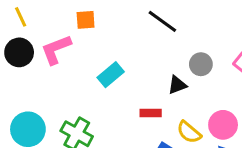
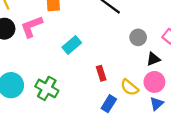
black triangle: (177, 85) -> (153, 59), moved
red rectangle: (151, 113) -> (101, 73), turned 72

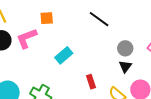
black triangle: (153, 59) -> (125, 66), moved, turned -32

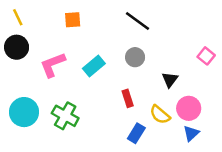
pink L-shape: (27, 38) -> (53, 65), moved
gray circle: (125, 48) -> (135, 57), moved

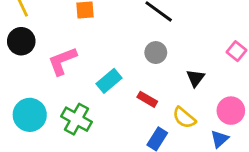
cyan rectangle: (94, 66) -> (109, 81), moved
red rectangle: (128, 98) -> (147, 99), turned -42
pink circle: (189, 108) -> (231, 111), moved

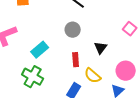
red rectangle: (147, 99) -> (76, 60), moved, turned 56
green cross: (76, 119) -> (33, 77), moved

